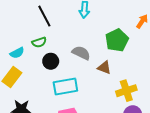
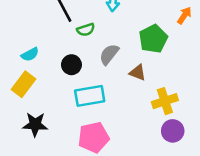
green semicircle: (39, 42) -> (86, 30), moved
gray semicircle: (81, 53) -> (109, 54), turned -78

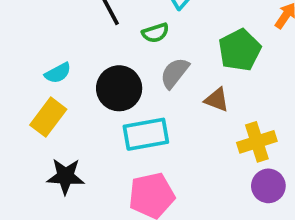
green semicircle: (86, 30) -> (155, 33), moved
black circle: (71, 65) -> (119, 88), size x1.5

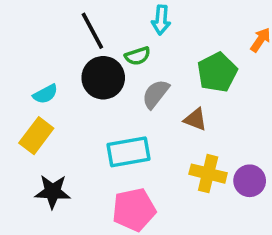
black circle: (119, 88) -> (103, 78), moved
yellow cross: (257, 142) -> (208, 174), moved, turned 32
purple circle: (268, 186) -> (250, 181), moved

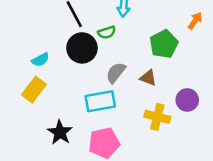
gray semicircle: (156, 94) -> (116, 73), moved
purple circle: (250, 181) -> (187, 100), moved
black star: (53, 192) -> (60, 132), moved, turned 30

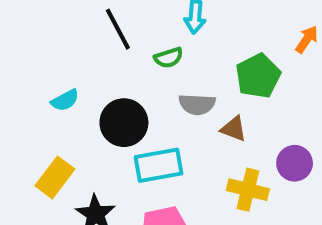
black circle: (82, 48) -> (124, 123), moved
gray semicircle: (116, 73) -> (197, 104), moved, turned -125
yellow rectangle: (34, 90) -> (55, 177), moved

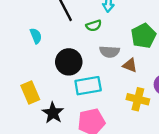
cyan semicircle: (65, 100) -> (36, 36), moved, turned -84
yellow rectangle: (55, 177) -> (30, 92), turned -60

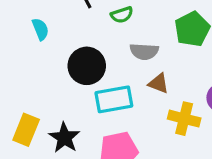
brown triangle: (130, 65) -> (159, 83), moved
yellow rectangle: (30, 92) -> (26, 130), moved, turned 45

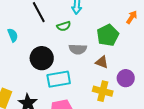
brown triangle: (159, 83) -> (102, 62), moved

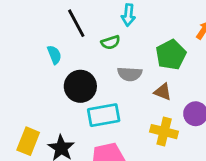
cyan semicircle: (13, 35) -> (54, 55), moved

